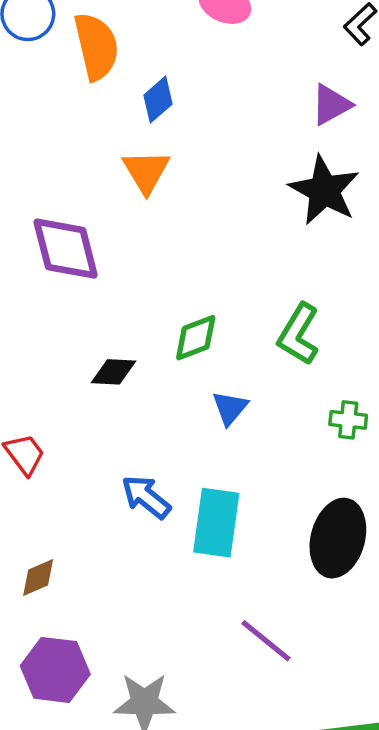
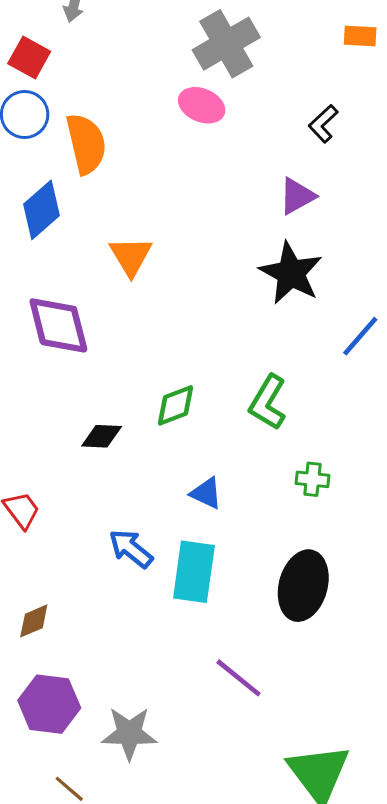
blue diamond: (158, 100) -> (42, 210), moved, size x1.4
blue triangle: (230, 408) -> (206, 493), moved, turned -45

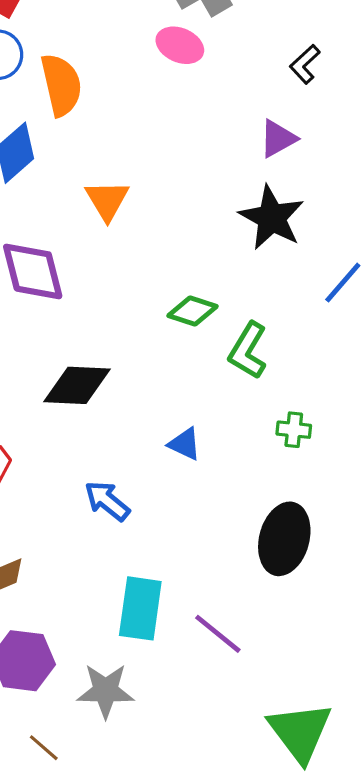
green diamond: (175, 405) -> (193, 311), moved, turned 39
black diamond: (102, 436) -> (77, 385), size x1.6
cyan rectangle: (194, 572) -> (140, 608), moved

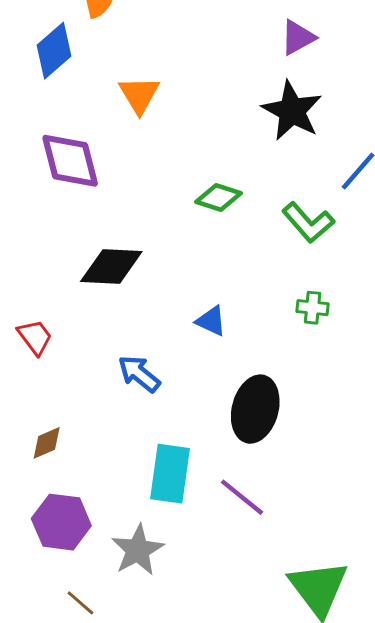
green L-shape: (248, 351) -> (308, 222), moved, turned -72
black ellipse: (284, 539) -> (255, 409), moved
gray star: (106, 691) -> (138, 550), turned -30

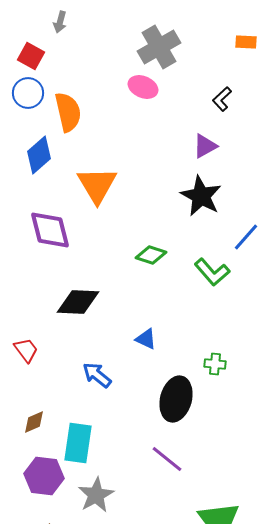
orange triangle: (139, 95) -> (97, 185), size x1.4
green cross: (313, 308) -> (215, 364), moved
cyan rectangle: (170, 474) -> (78, 443), moved

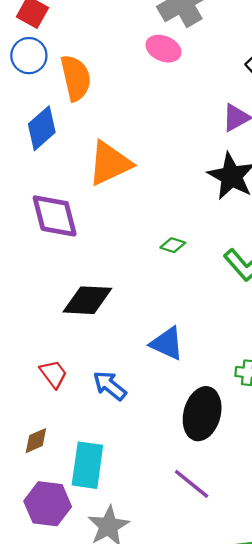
orange triangle: (97, 185) -> (110, 163), turned 36
green diamond: (151, 255) -> (173, 245), size x0.7
blue triangle: (146, 339) -> (167, 343), size x1.4
red trapezoid: (26, 350) -> (53, 374), moved

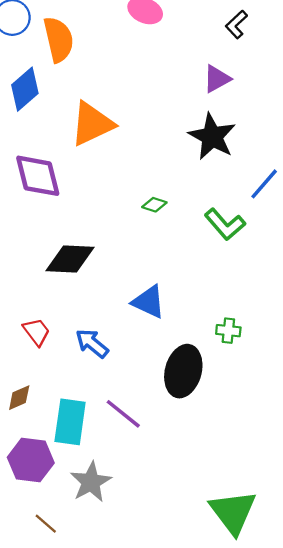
purple line: (192, 484) -> (123, 414), moved

